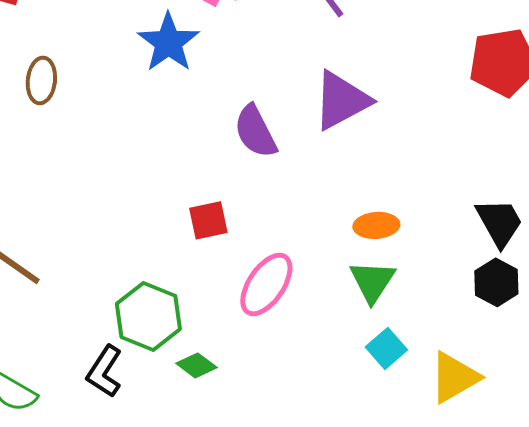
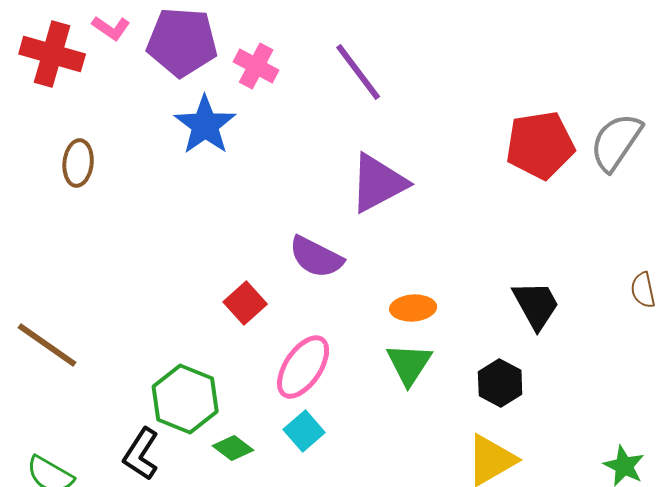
purple semicircle: (255, 131) -> (316, 257), moved, turned -36
red square: (208, 220) -> (245, 303), turned -30
black hexagon: (496, 282) -> (500, 383), moved
cyan square: (386, 348) -> (304, 431), moved

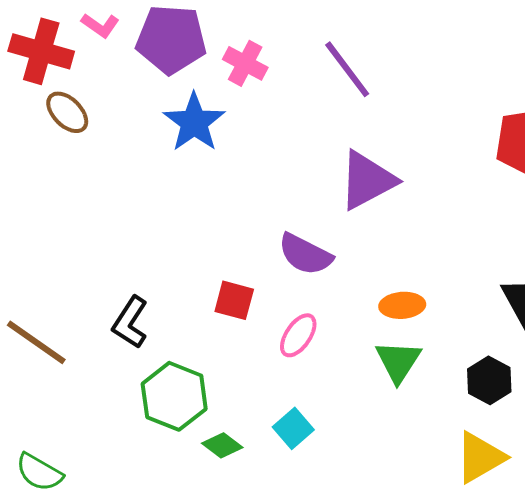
brown ellipse: (78, 163) -> (67, 112), moved, turned -51
red square: (245, 303) -> (234, 300), turned -33
pink ellipse: (303, 367) -> (298, 335), moved, size x0.7
black L-shape: (141, 454) -> (130, 322), moved

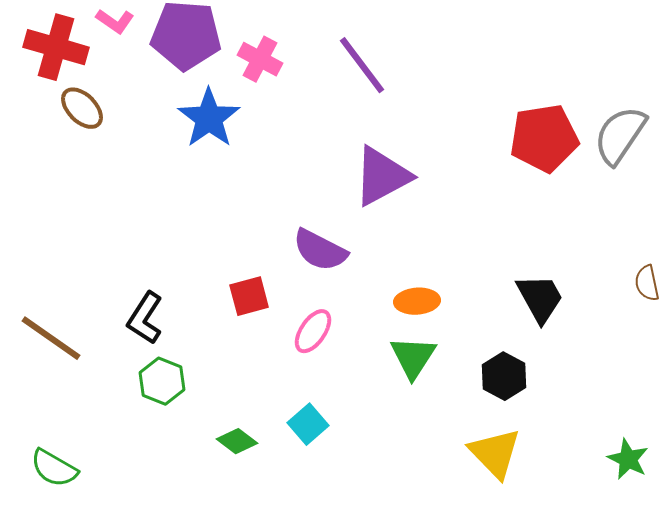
red square: (234, 300) -> (249, 296), turned -30
green hexagon: (174, 396) -> (162, 381), moved, size x0.7
yellow triangle: (480, 457) -> (495, 453), turned -44

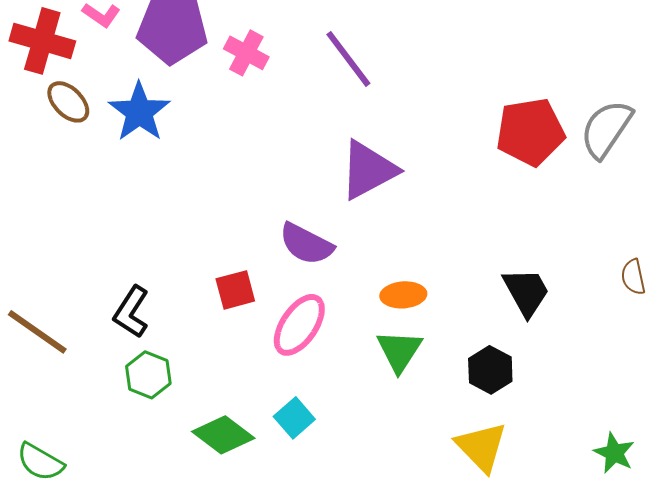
blue star: (209, 118) -> (139, 112), moved
pink ellipse: (313, 331) -> (299, 325), size x1.4
green diamond: (237, 441) -> (223, 435), size x1.5

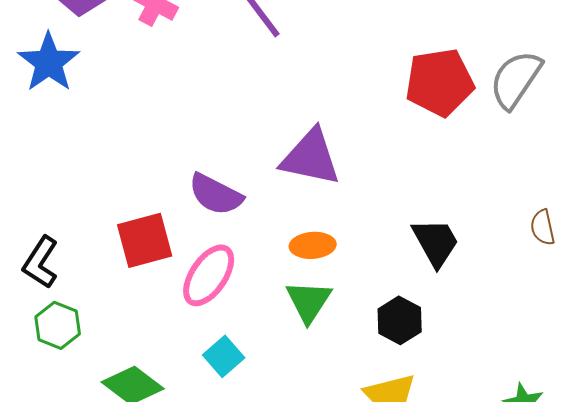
purple triangle: (368, 170) -> (311, 157), moved, turned 40
red square: (235, 290) -> (145, 240), size x1.4
cyan square: (294, 418) -> (224, 356), moved

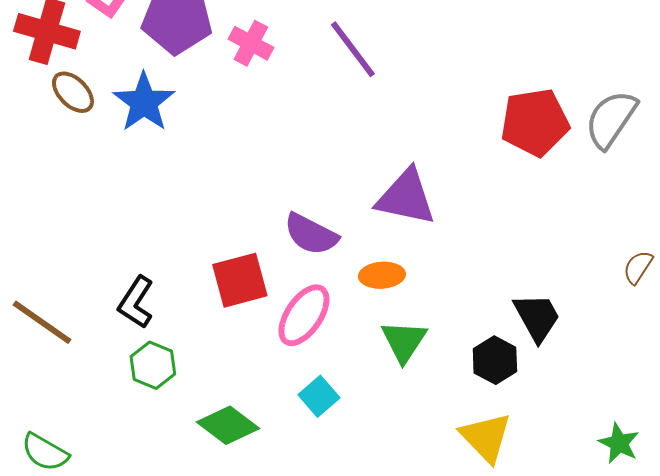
brown semicircle: (543, 227) -> (638, 267), turned 45
black trapezoid: (436, 242) -> (537, 317), moved
orange ellipse: (313, 245) -> (382, 275), moved

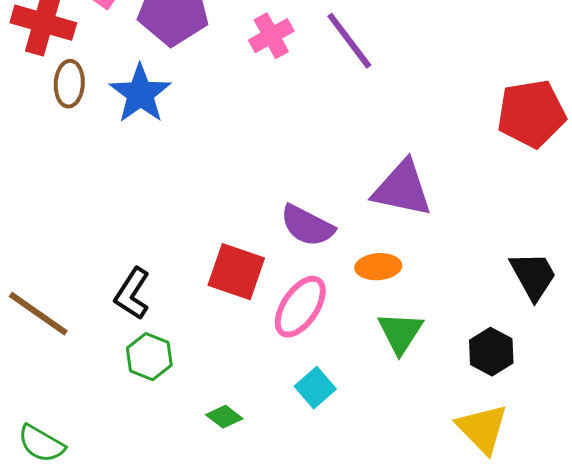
pink cross: (251, 43) -> (271, 36), moved, turned 33
brown ellipse: (73, 92) -> (69, 84), turned 48
red square: (240, 280) -> (236, 272), turned 34
black trapezoid: (537, 317) -> (533, 276), moved
green diamond: (228, 425) -> (224, 417), size x0.6

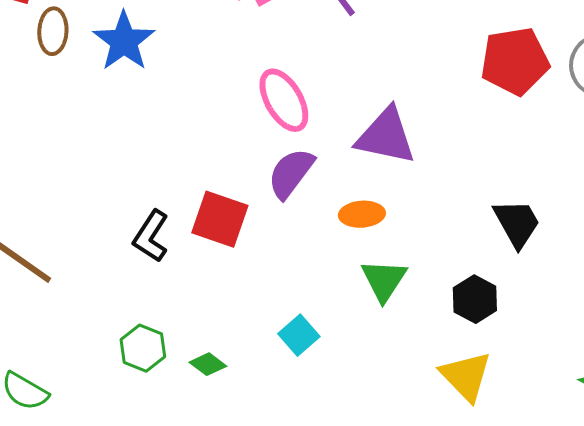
purple semicircle: (307, 226) -> (291, 173), turned 100
black L-shape: (132, 294) -> (151, 236), moved
pink ellipse: (300, 307) -> (284, 100), moved, turned -64
green hexagon: (149, 357) -> (143, 348), moved

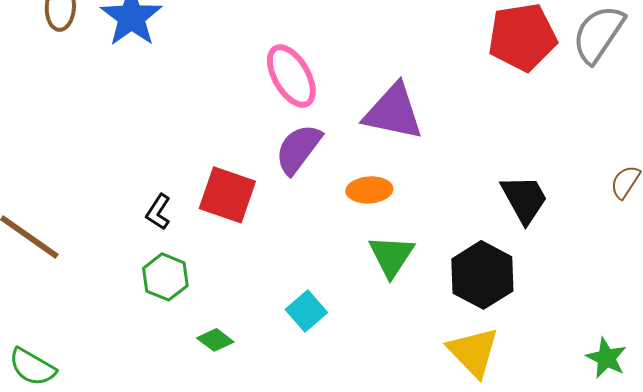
black L-shape: (151, 236) -> (158, 212), size x0.7
black hexagon: (475, 299) -> (482, 275), size x1.4
green hexagon: (143, 348) -> (165, 277), moved

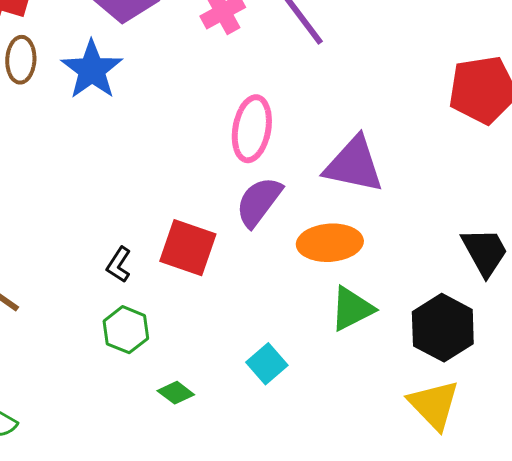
pink ellipse: (291, 76) -> (252, 129), turned 40
orange ellipse: (369, 190) -> (330, 243), size x1.4
green triangle: (391, 256) -> (352, 309), turned 30

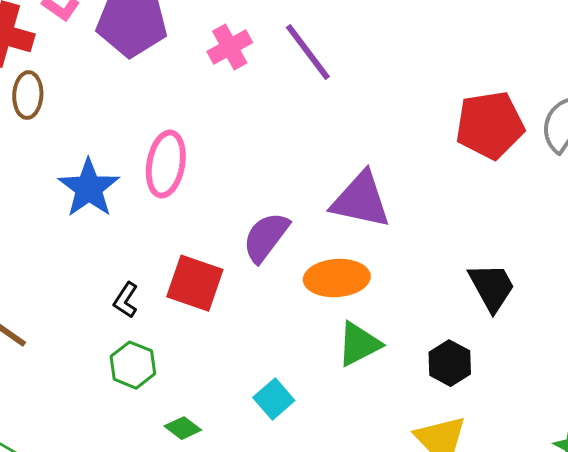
blue star: (92, 70) -> (89, 188), moved
pink ellipse: (252, 129) -> (166, 164), moved
black hexagon: (443, 328) -> (450, 363), size x0.7

